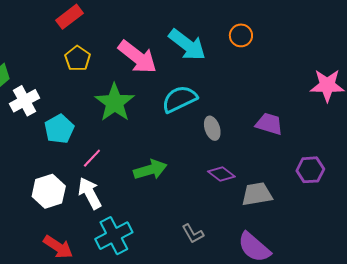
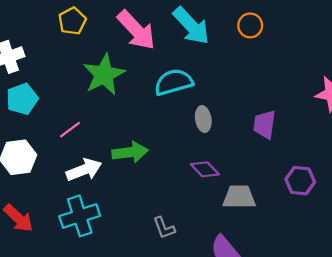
purple trapezoid: (269, 124) -> (265, 124), turned -108
cyan pentagon: (59, 129) -> (22, 99), moved
white arrow: (90, 193) -> (84, 170), moved, turned 88

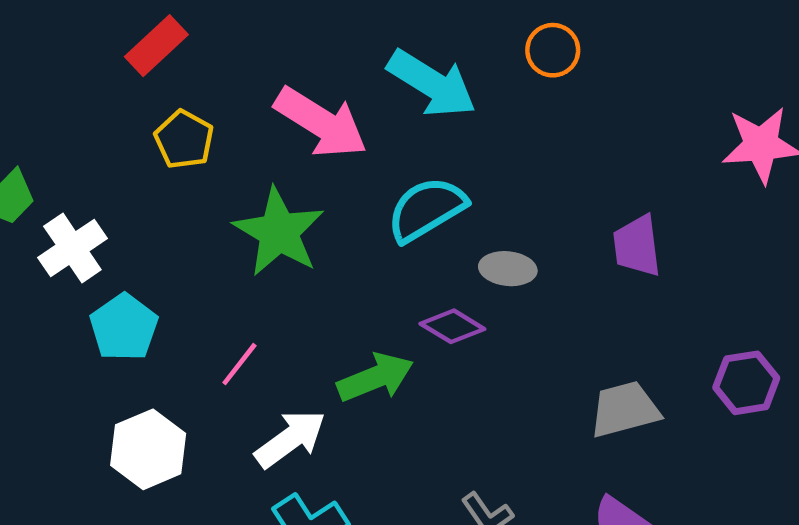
gray ellipse: (203, 119) -> (508, 269), turned -60
purple diamond: (205, 169) -> (452, 326), moved
purple hexagon: (300, 181) -> (746, 383), moved

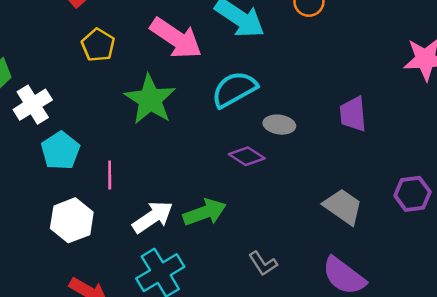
pink line: (239, 364) -> (110, 175), moved, turned -40
green arrow: (375, 377) -> (205, 212), moved
gray trapezoid: (625, 409) -> (343, 207), turned 48

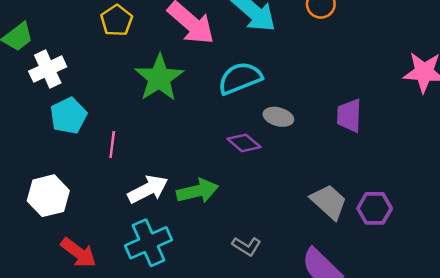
purple hexagon: (413, 194) -> (375, 208), moved
white hexagon: (72, 220) -> (48, 196), moved
gray L-shape: (263, 263) -> (247, 246), turned -32

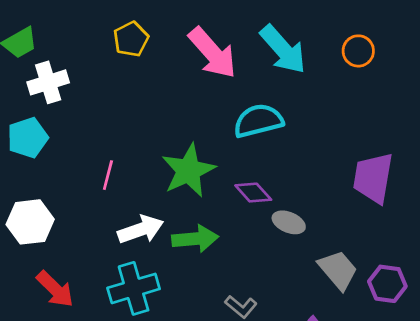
green star: (159, 78) -> (188, 170), moved
cyan pentagon: (68, 116) -> (28, 138), moved
purple trapezoid: (349, 116) -> (373, 178), size x1.4
gray ellipse: (278, 117) -> (289, 222), moved

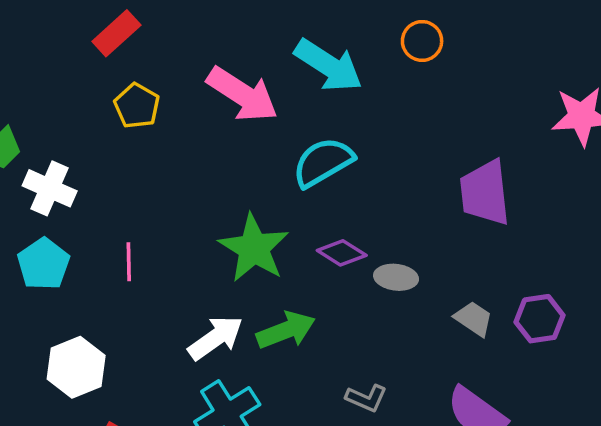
white cross: (48, 82) -> (50, 188), turned -33
pink line: (108, 175) -> (129, 262), moved
gray trapezoid: (338, 270) -> (474, 319), size x0.7

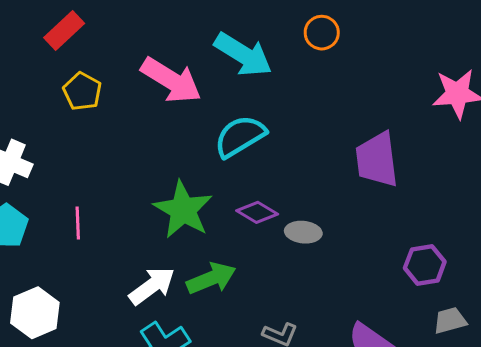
gray trapezoid: (474, 319) -> (450, 320), moved, turned -48

